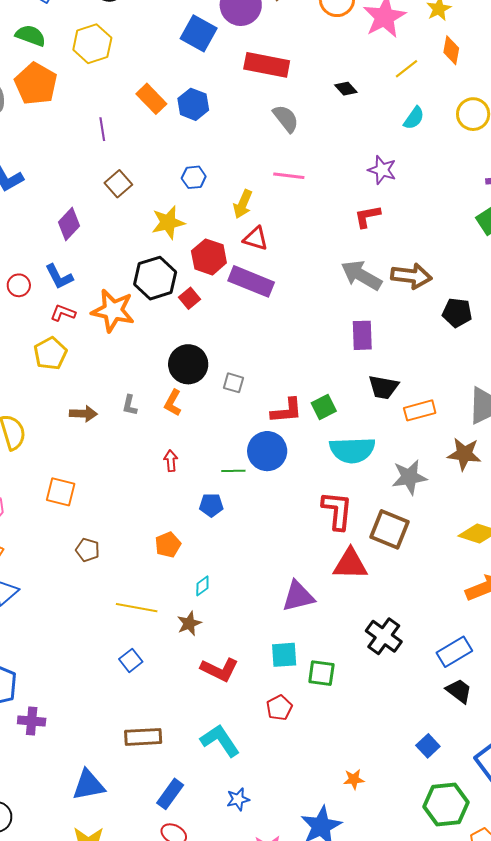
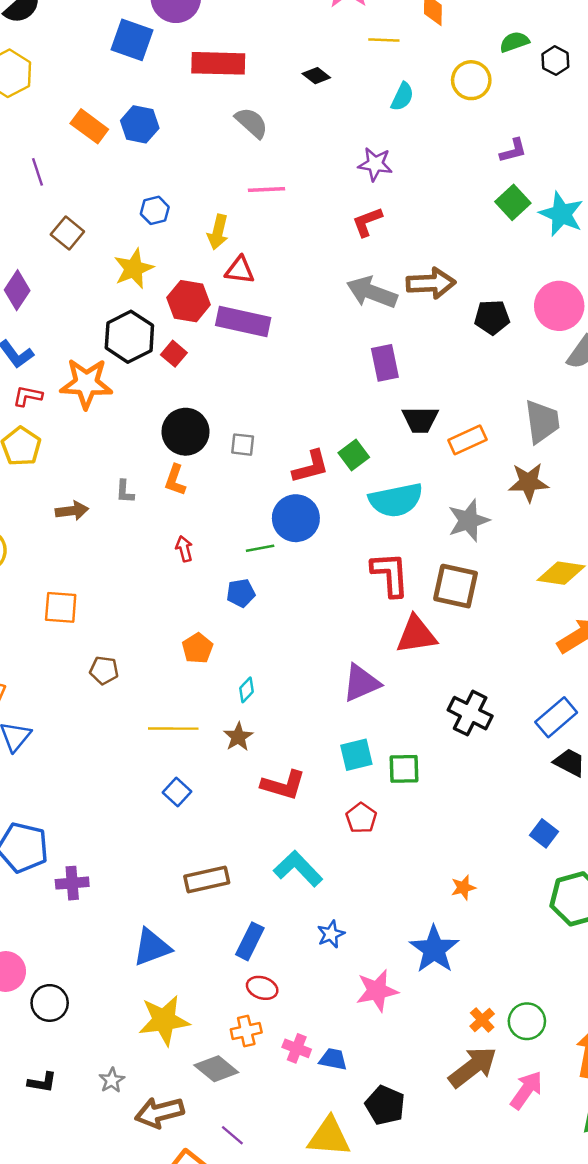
yellow line: (407, 69) -> (384, 40), turned 50

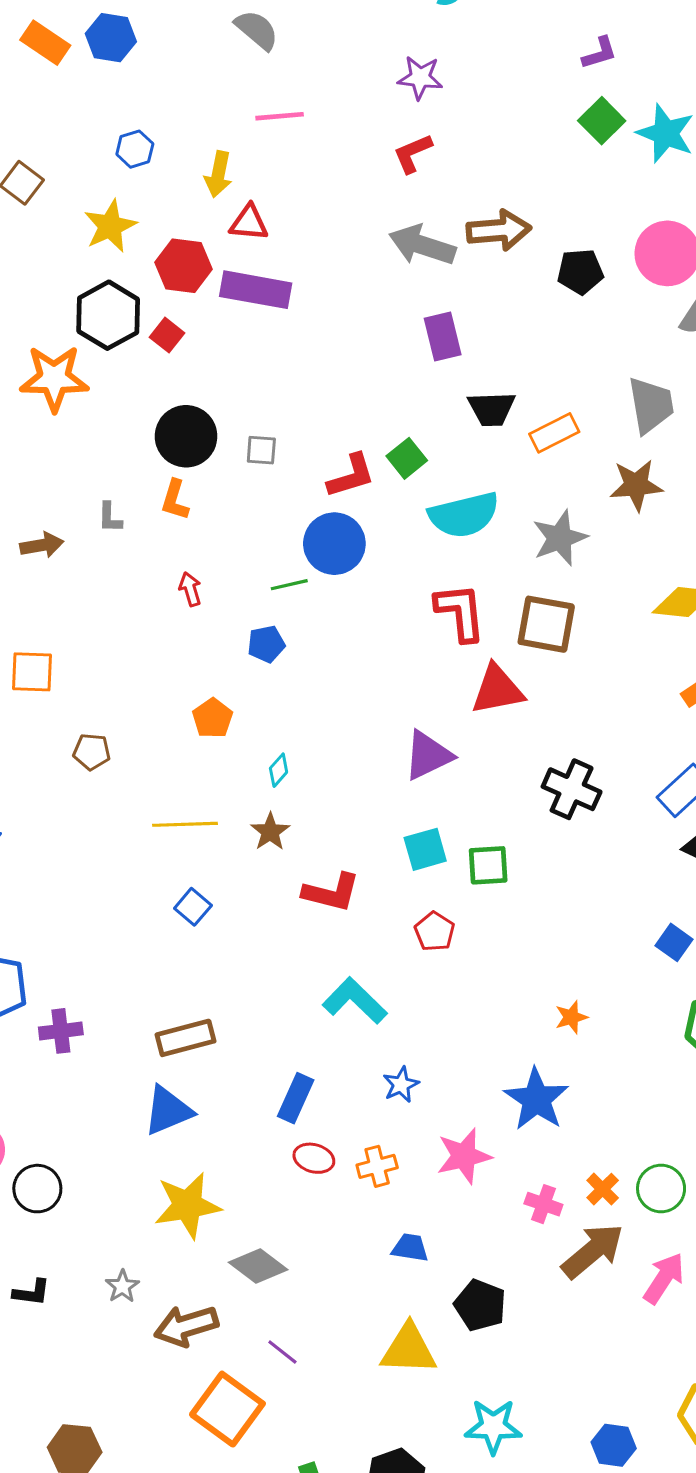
brown rectangle: (207, 880) -> (185, 1038), moved
orange cross: (246, 1031) -> (377, 1166), moved
pink cross: (297, 1048) -> (543, 1204), moved

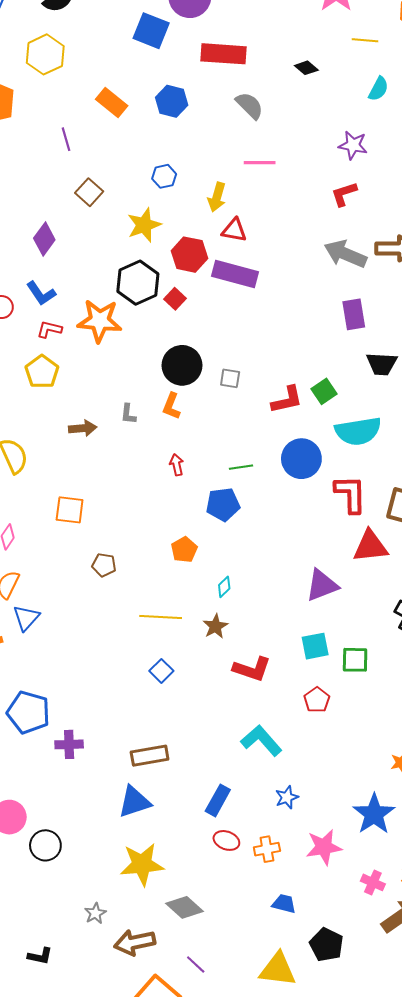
blue hexagon: (111, 38) -> (172, 101), moved
blue circle: (334, 544) -> (301, 459), moved
blue pentagon: (266, 644) -> (223, 504), size x1.4
black L-shape: (32, 1292) -> (40, 956), moved

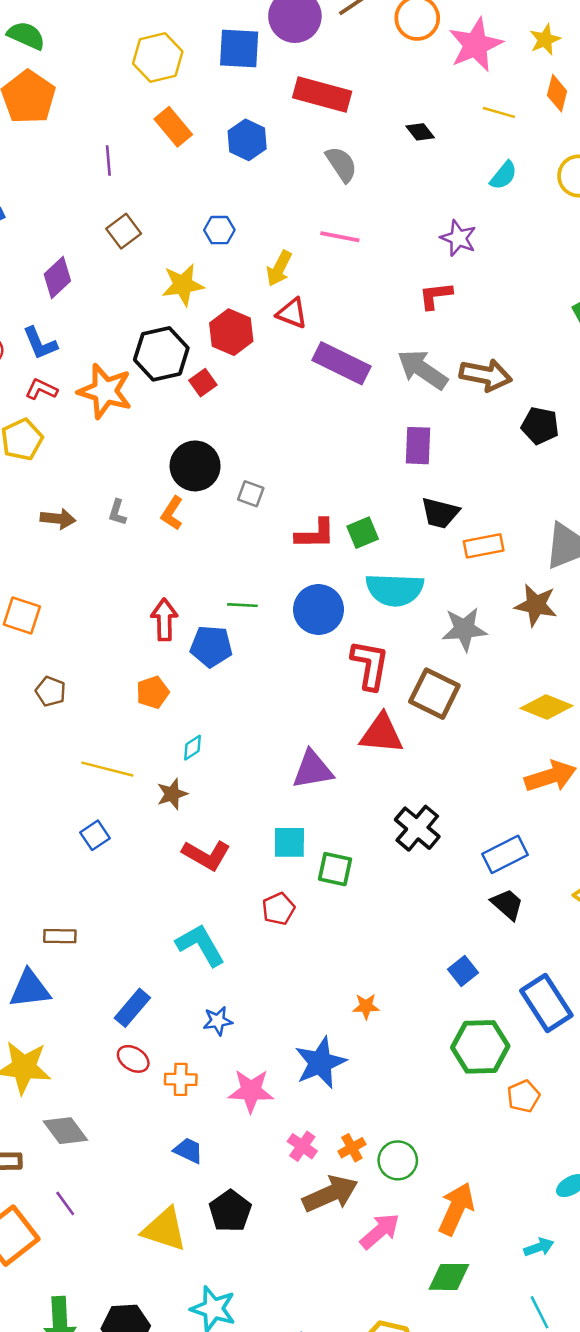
blue square: (151, 31) -> (239, 48), turned -30
yellow hexagon: (45, 54) -> (158, 57), moved
purple rectangle: (235, 274) -> (341, 363), moved
red arrow: (177, 465) -> (164, 620), moved, size x1.5
brown rectangle: (150, 756) -> (60, 936), size x0.7

